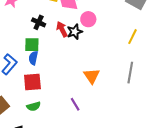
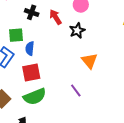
black star: (75, 32) -> (77, 31), moved
green square: (32, 45) -> (16, 35), moved
green semicircle: (34, 106) -> (35, 97), size x1.6

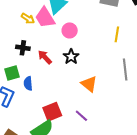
red arrow: (55, 17) -> (45, 57), moved
red square: (31, 72) -> (52, 112), moved

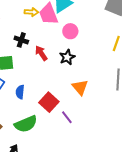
yellow arrow: (28, 18) -> (31, 12), turned -40
blue semicircle: (28, 83) -> (20, 92), moved
red square: (52, 112) -> (49, 102), moved, turned -36

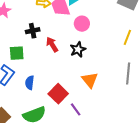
black cross: (21, 40) -> (33, 31), turned -32

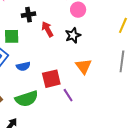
blue semicircle: (30, 83) -> (23, 66), turned -112
red square: (58, 94) -> (51, 79), turned 30

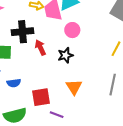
black cross: (28, 15) -> (22, 32), size x1.5
purple line: (68, 95) -> (57, 115), turned -40

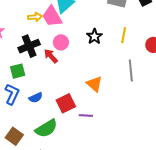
pink circle: (72, 30) -> (61, 42), moved
black star: (65, 55) -> (94, 36), moved

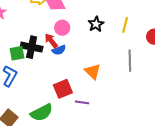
black cross: (29, 46) -> (32, 47), moved, turned 30
blue semicircle: (36, 98) -> (59, 50), moved

